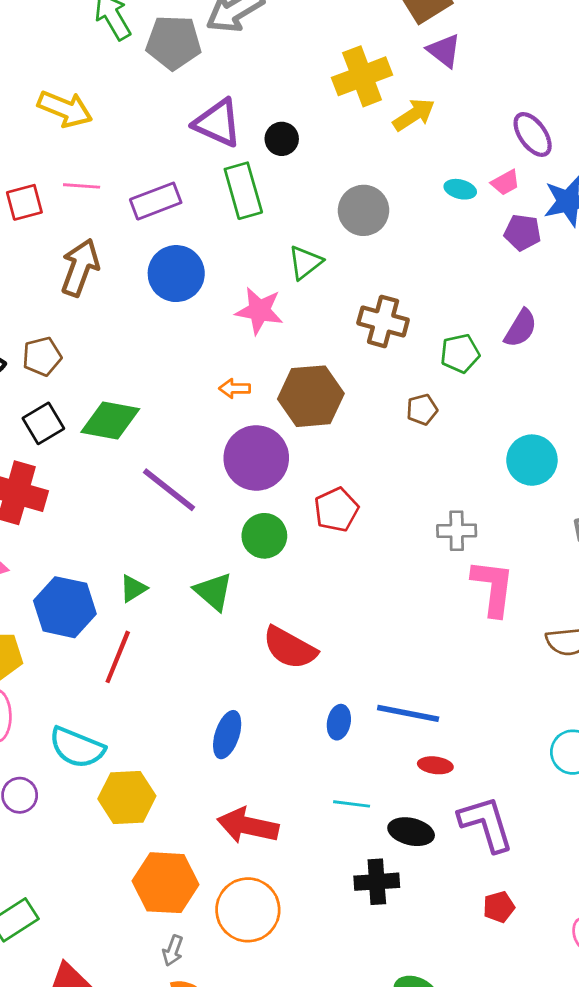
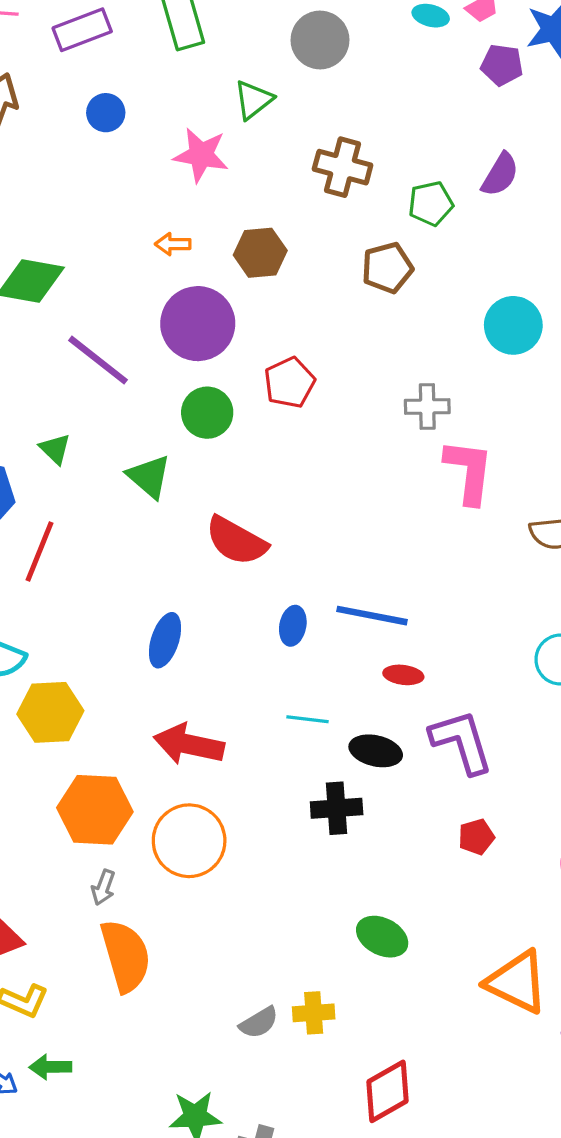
blue circle: (176, 274) -> (106, 113), size x0.6
brown hexagon: (311, 396) -> (260, 253), size x0.7
brown pentagon: (422, 410) -> (387, 268), size x1.4
green triangle: (133, 588) -> (55, 449), moved, turned -44

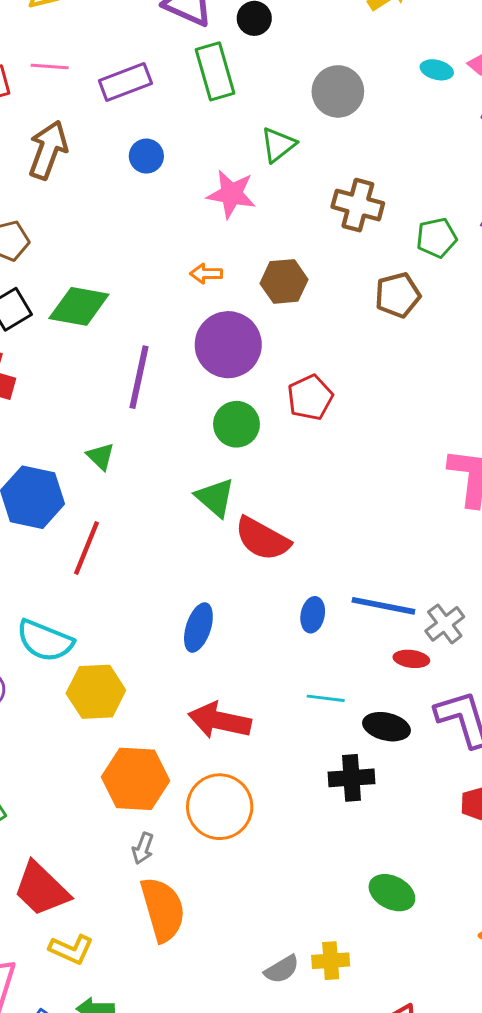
purple line: (98, 360) -> (139, 377), turned 64
gray cross: (427, 406) -> (445, 624), moved, turned -36
green triangle: (149, 477) -> (215, 498), moved

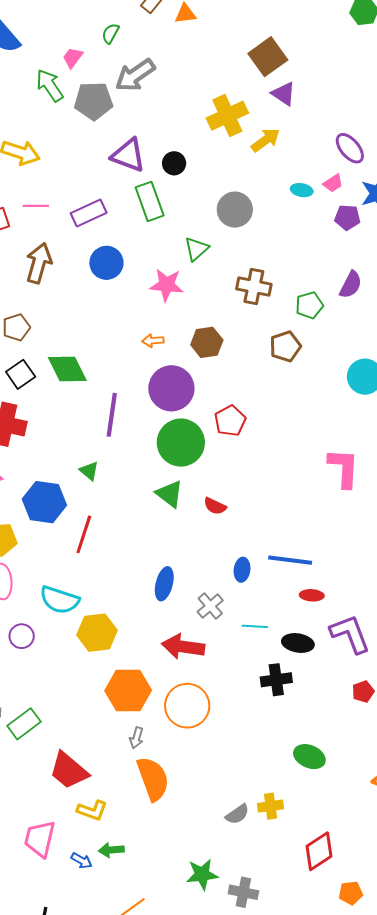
blue circle: (146, 156) -> (106, 263), size x1.4
green diamond: (79, 306) -> (67, 369), turned 57
green circle: (236, 424) -> (181, 443), size x1.5
red semicircle: (262, 539) -> (215, 506), moved, size x0.6
gray cross: (445, 624) -> (210, 606), moved

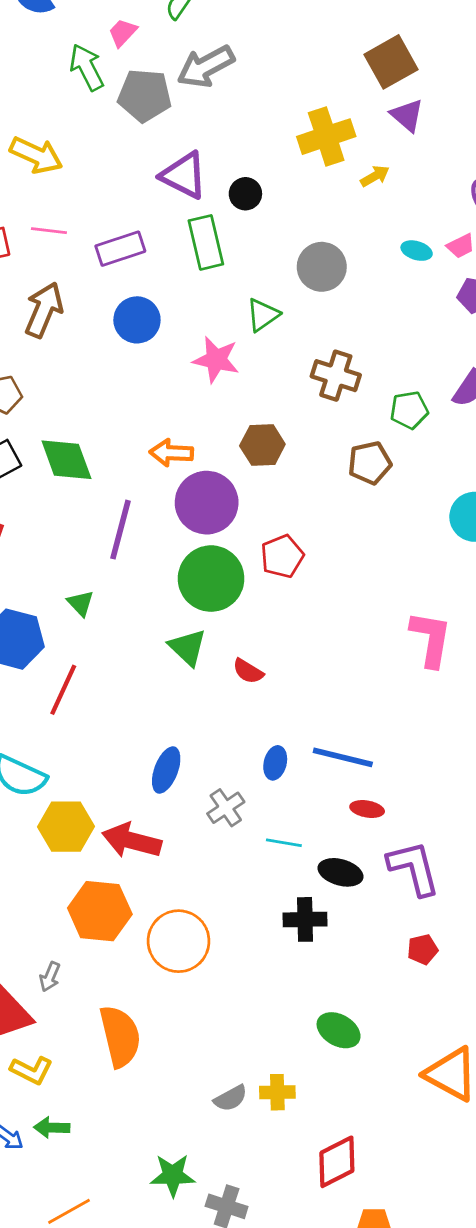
yellow arrow: (266, 140) -> (375, 176), size x0.7
orange arrow: (153, 341) -> (171, 453), moved, size x1.4
red arrow: (183, 647) -> (132, 841), moved
gray arrow: (137, 738) -> (50, 977), moved

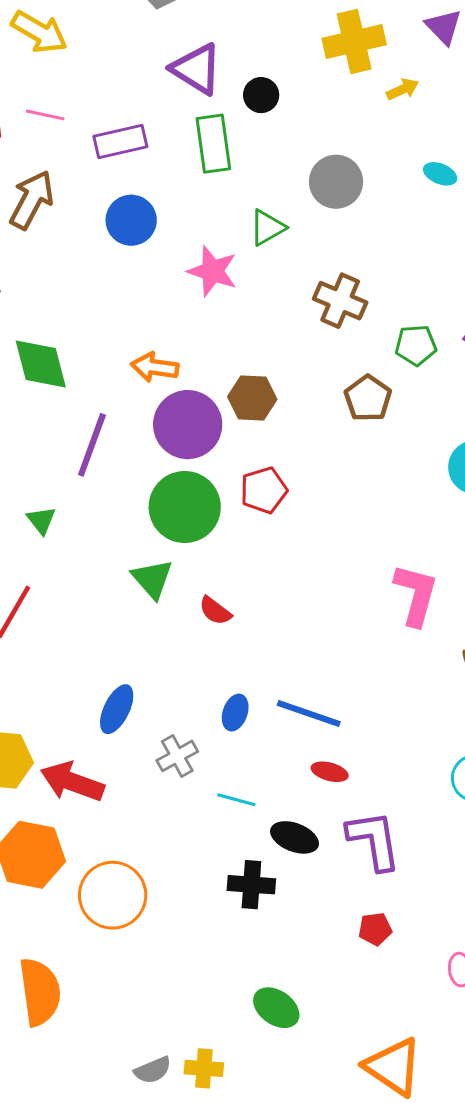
brown hexagon: (262, 445) -> (252, 398), moved
brown pentagon: (370, 463) -> (368, 398), turned -30

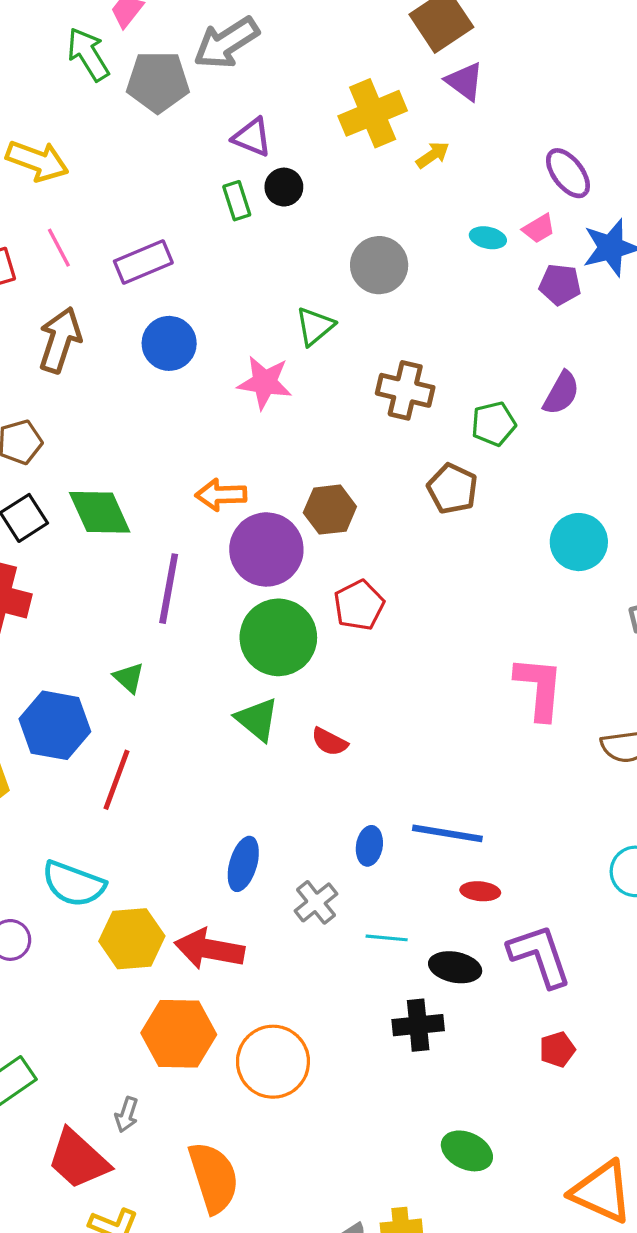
purple triangle: (196, 69) -> (252, 137), moved, size x0.7
pink line: (45, 115) -> (59, 248), turned 60
green rectangle: (213, 144) -> (237, 201), moved, size x0.6

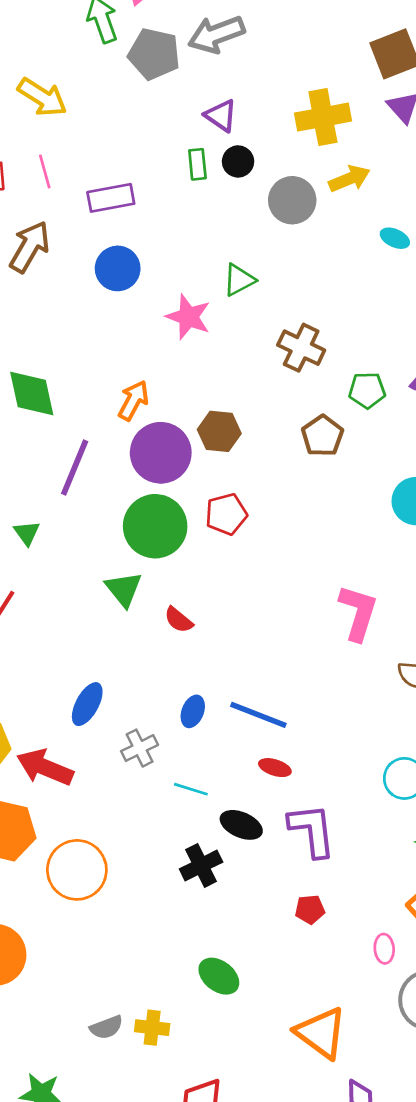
yellow arrow: (433, 155) -> (349, 179), moved, size x1.4
gray circle: (379, 265) -> (292, 200), moved
orange arrow: (221, 495) -> (133, 400), turned 108
black cross: (418, 1025) -> (201, 865), turned -33

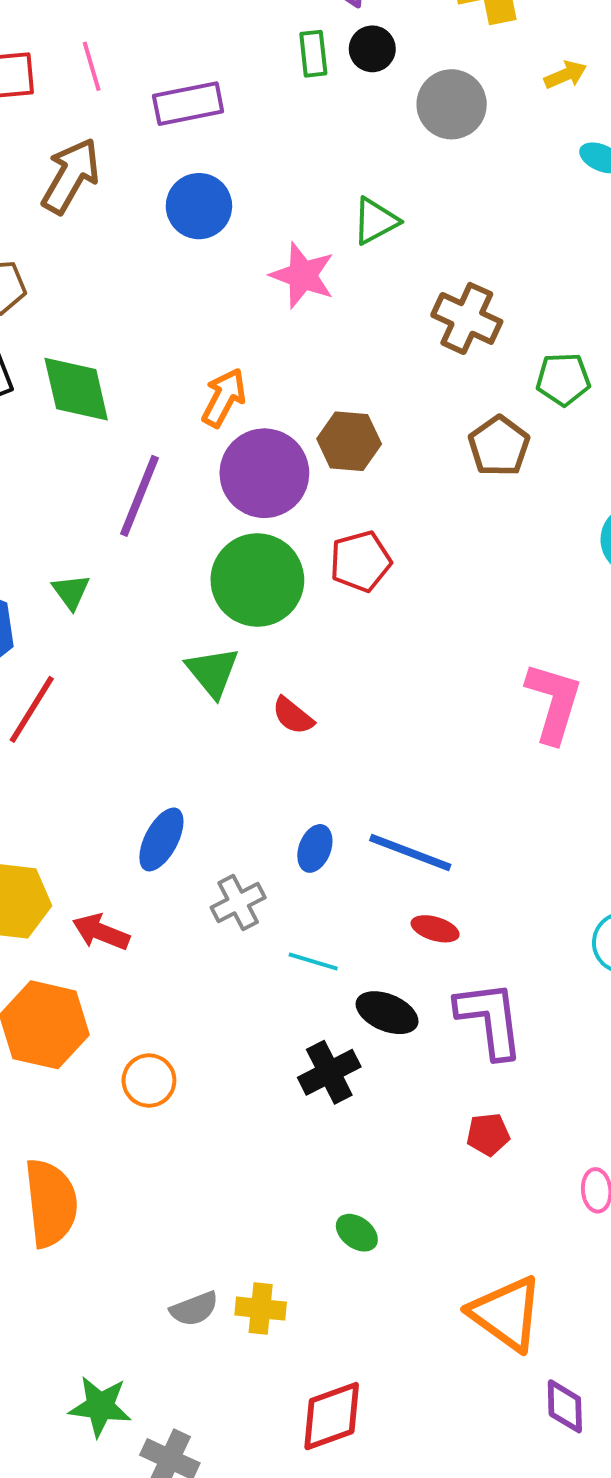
yellow arrow: (349, 179) -> (565, 75), moved, size x0.7
red arrow: (45, 767) -> (101, 932), size x0.7
orange circle: (77, 870) -> (149, 1080), size x0.6
green ellipse: (219, 976) -> (357, 1233), size x0.7

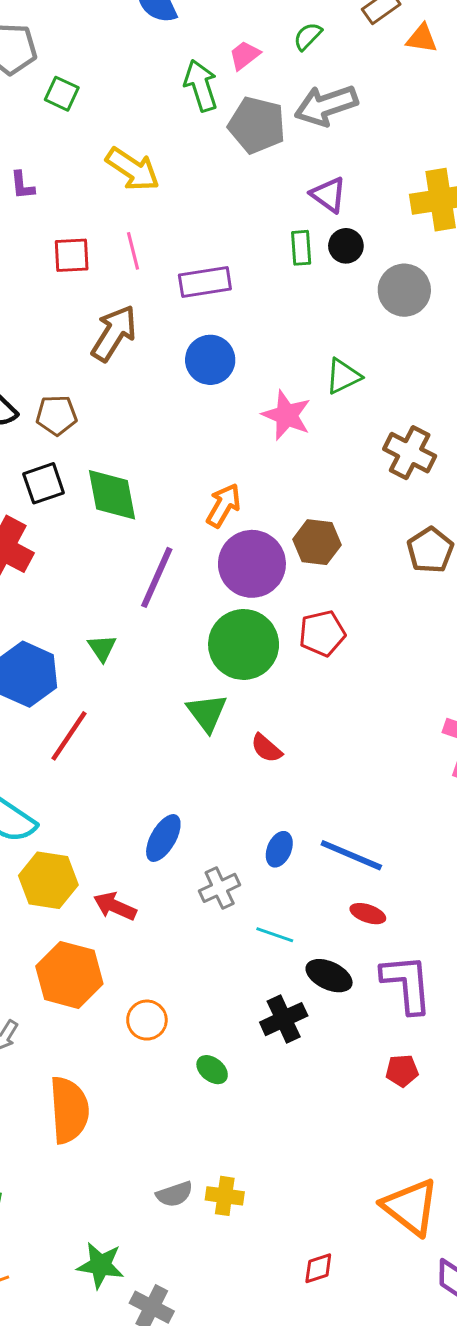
green ellipse: (357, 1233) -> (212, 1070), moved
red diamond: (332, 1416) -> (318, 1268), moved, size x0.6

